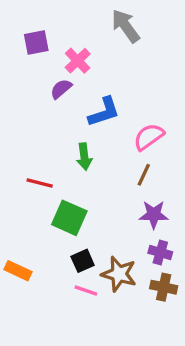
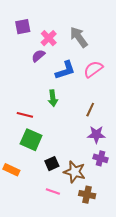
gray arrow: (126, 26) -> (79, 37), moved
pink semicircle: (149, 137) -> (93, 69), moved
green square: (69, 218) -> (31, 140), moved
brown cross: (164, 287) -> (87, 195), moved
pink line: (86, 291) -> (53, 191), moved

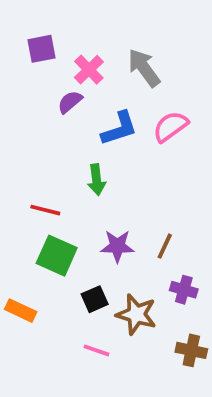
brown line: (90, 110) -> (165, 246), moved
purple star: (96, 134) -> (117, 246), moved
brown cross: (87, 195) -> (191, 350), moved

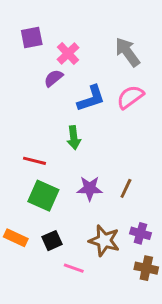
gray arrow: (144, 68) -> (127, 52), moved
purple cross: (184, 290) -> (140, 233), moved
black square: (95, 299) -> (52, 241), moved

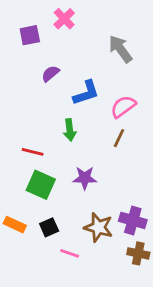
pink cross: (68, 53) -> (64, 19), moved
pink semicircle: (130, 97) -> (123, 107), moved
brown line: (126, 188) -> (119, 138), moved
purple cross: (140, 233) -> (133, 220), size x1.4

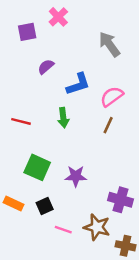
red line: (33, 152) -> (21, 121), moved
purple star: (85, 178) -> (76, 176), moved
brown star: (98, 227) -> (97, 227), moved
brown cross: (138, 253) -> (125, 246), moved

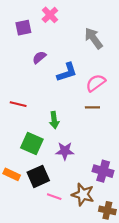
green arrow: (63, 118) -> (54, 120), moved
brown line: (108, 125) -> (92, 107), turned 64
black square: (45, 206) -> (38, 176), size x1.5

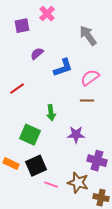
red line: (18, 104) -> (17, 89), moved, turned -49
purple star: (65, 151) -> (76, 135), moved

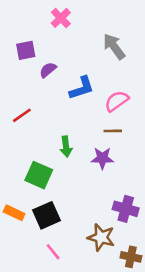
purple square: (22, 26) -> (26, 50), moved
purple star: (76, 135) -> (102, 158), moved
pink line: (51, 185) -> (53, 252), moved, turned 32

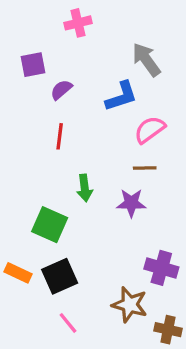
pink cross: (61, 18) -> (78, 23), turned 30
blue L-shape: (82, 88) -> (121, 96), moved
red line: (22, 115) -> (60, 136), moved, turned -48

